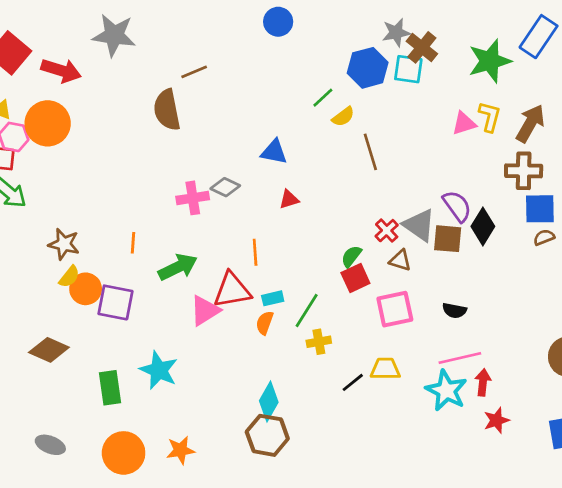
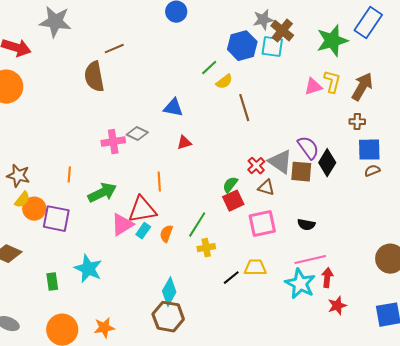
brown cross: (524, 171) -> (357, 122), size x0.6
cyan rectangle: (273, 298) -> (143, 231), moved, turned -42
green rectangle: (110, 388) -> (52, 282), size x0.7

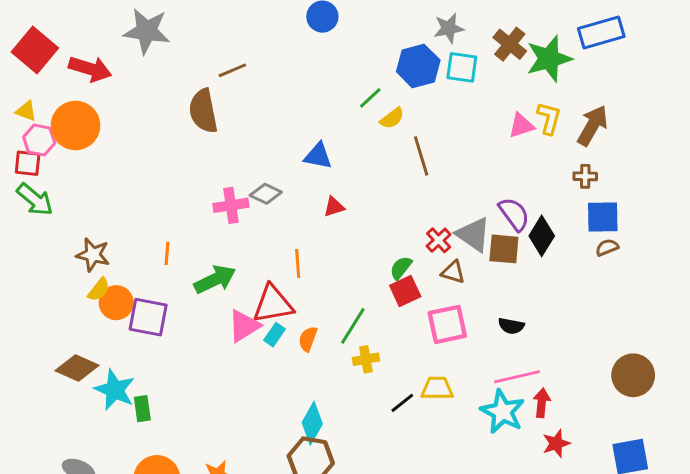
blue rectangle: (368, 23) -> (601, 33), turned 40
brown cross: (282, 31) -> (510, 44), moved
cyan star: (88, 269) -> (115, 390), moved

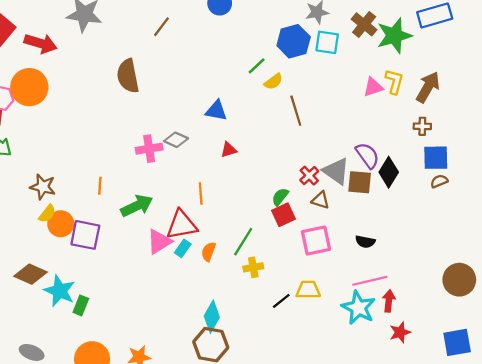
brown line: (232, 70) -> (161, 27), moved, turned -30
green rectangle: (142, 409) -> (81, 305), turned 30

